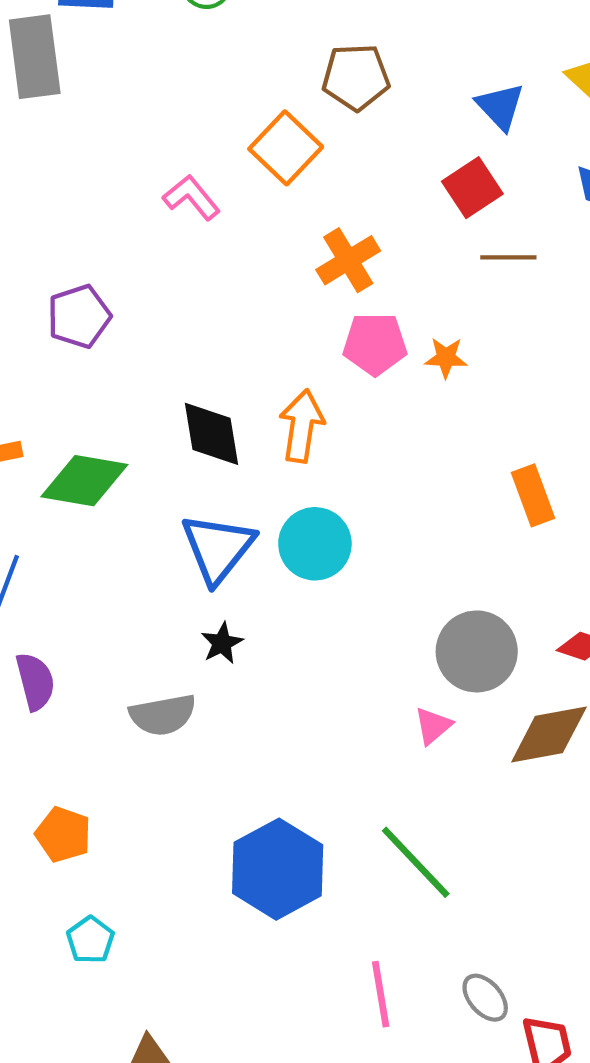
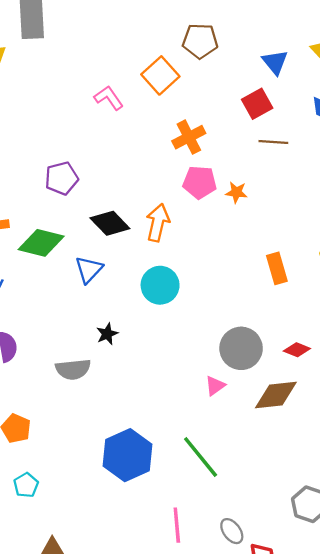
purple pentagon: (79, 316) -> (62, 178), moved
black diamond: (211, 434) -> (110, 223), turned -39
blue triangle: (218, 548) -> (89, 270), moved, size x0.7

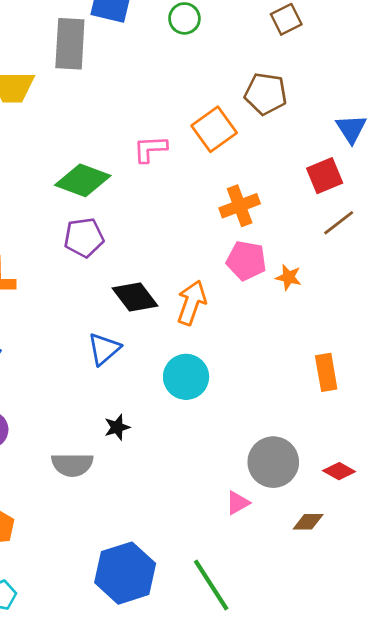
pink L-shape: (109, 98) -> (150, 149), turned -64
brown line: (273, 142) -> (339, 223), turned -48
green diamond: (41, 243) -> (83, 180), moved
brown diamond: (276, 395) -> (308, 522), size x0.6

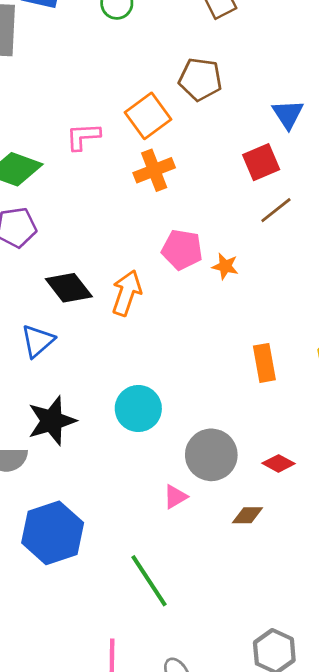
orange cross: (240, 206) -> (154, 170), moved
cyan circle: (186, 377) -> (138, 408), moved
black star: (117, 427) -> (52, 421), size x1.8
blue hexagon: (125, 573) -> (53, 533), moved

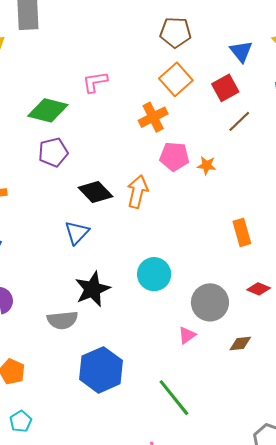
orange square: (148, 116) -> (176, 79), moved
orange cross: (154, 170) -> (153, 117), moved
red diamond: (278, 463) -> (259, 289), moved

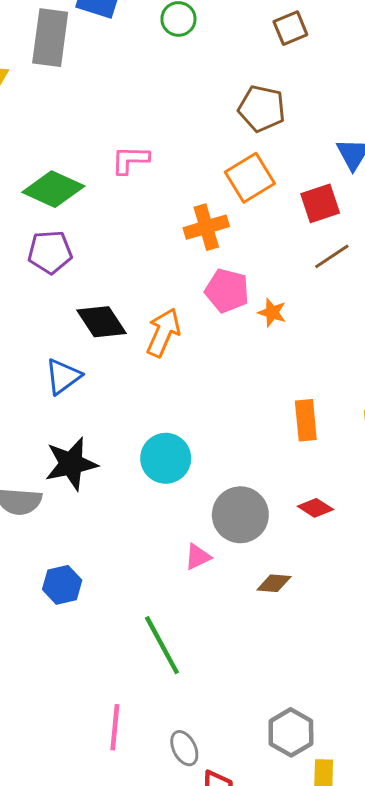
blue hexagon: (101, 370) -> (62, 585), size x0.6

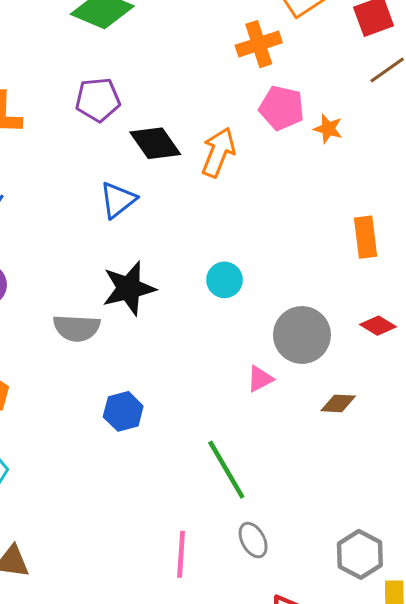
purple pentagon: (50, 252) -> (98, 100), moved
cyan circle: (166, 458) -> (224, 280), size x0.7
gray ellipse: (184, 748) -> (253, 540), moved

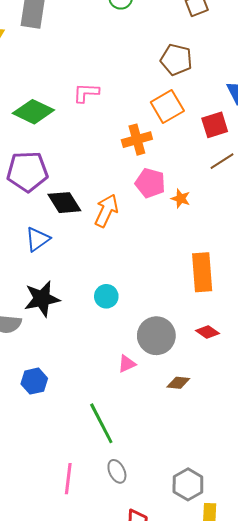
purple pentagon: (98, 100) -> (27, 172), size x1.4
orange rectangle: (366, 237) -> (202, 272), size x1.4

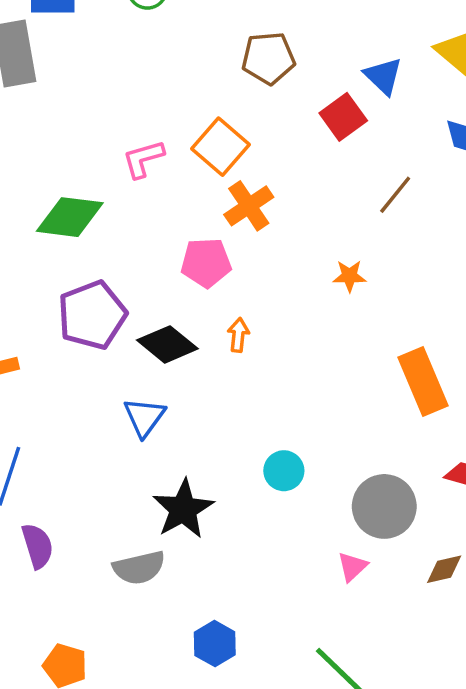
orange square: (167, 107) -> (220, 147), moved
red square: (215, 125) -> (343, 117), moved
pink pentagon: (150, 183) -> (206, 263), moved
orange arrow: (106, 211) -> (238, 335), size x0.6

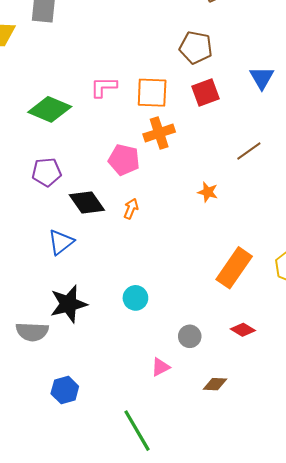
red square: (343, 117) -> (206, 92), moved
orange square: (220, 147) -> (152, 93), turned 36
purple pentagon: (92, 315) -> (47, 172), size x0.7
orange rectangle: (423, 382) -> (234, 268), turned 42
gray circle: (384, 506) -> (190, 336), size x0.6

